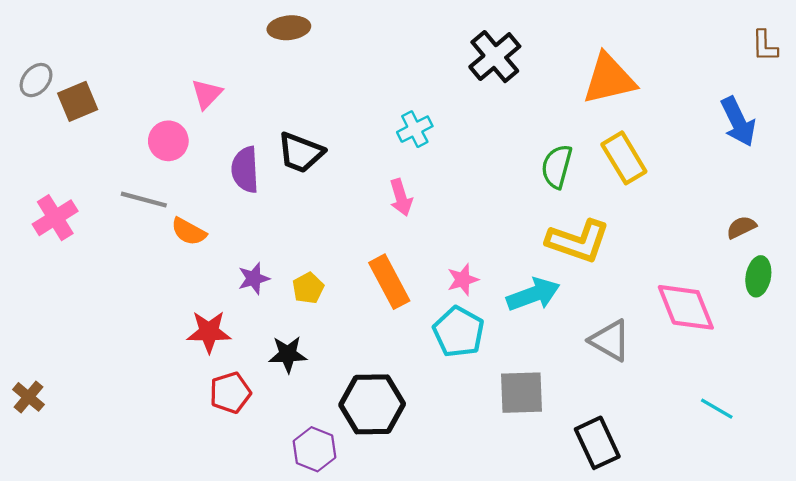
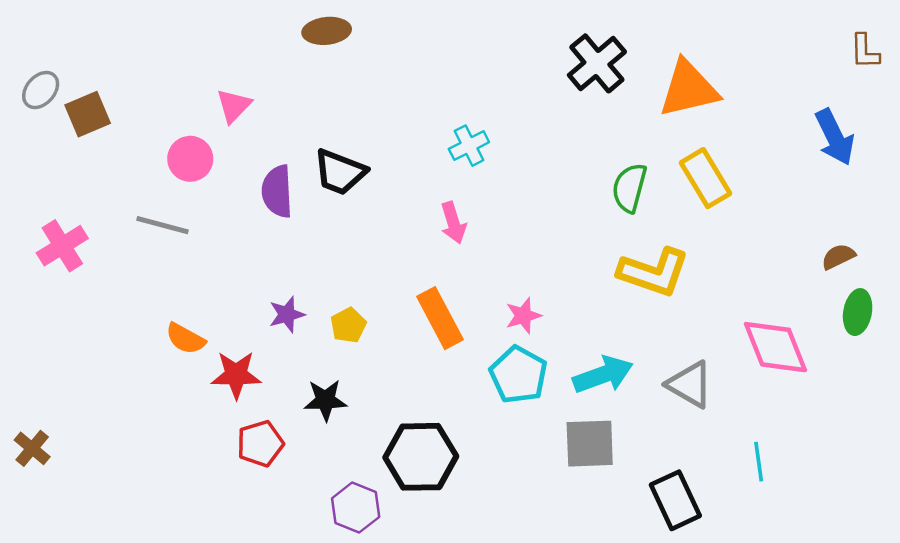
black cross: (495, 57) -> (597, 63), moved
orange semicircle: (189, 232) -> (185, 339), moved
cyan arrow: (533, 294) -> (603, 375), moved
cyan line: (717, 409) -> (759, 462), moved, turned 52

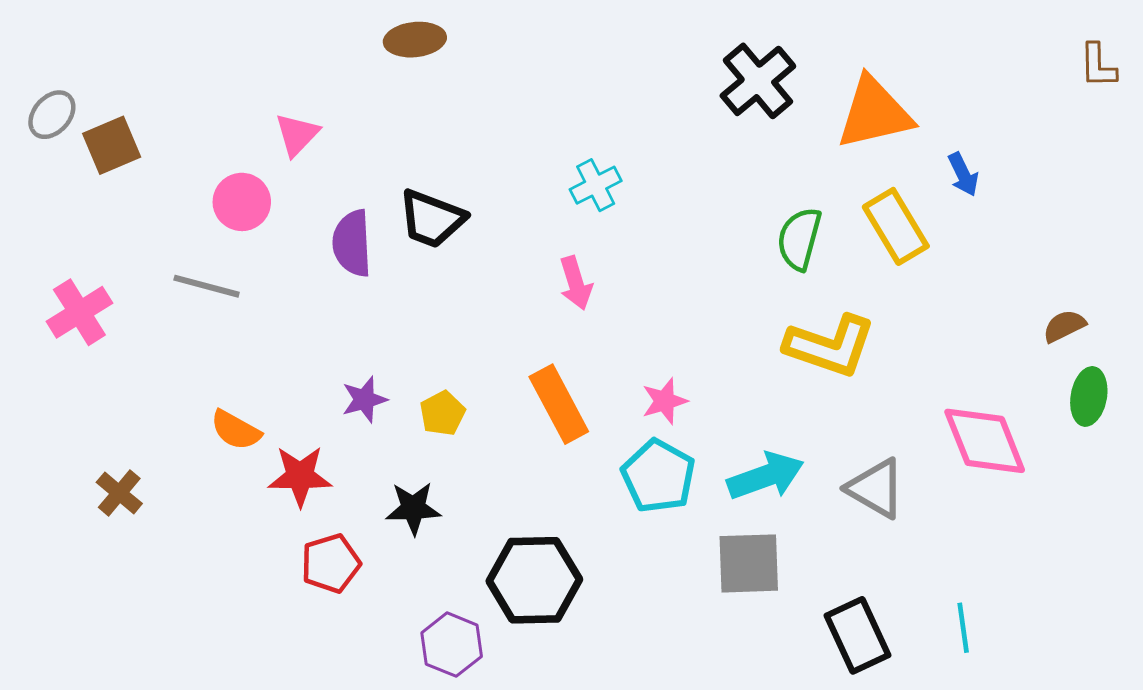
blue arrow: (835, 137) -> (963, 174), moved, size x0.6
brown cross: (32, 448) -> (119, 493), moved
cyan line: (759, 462) -> (963, 628), moved

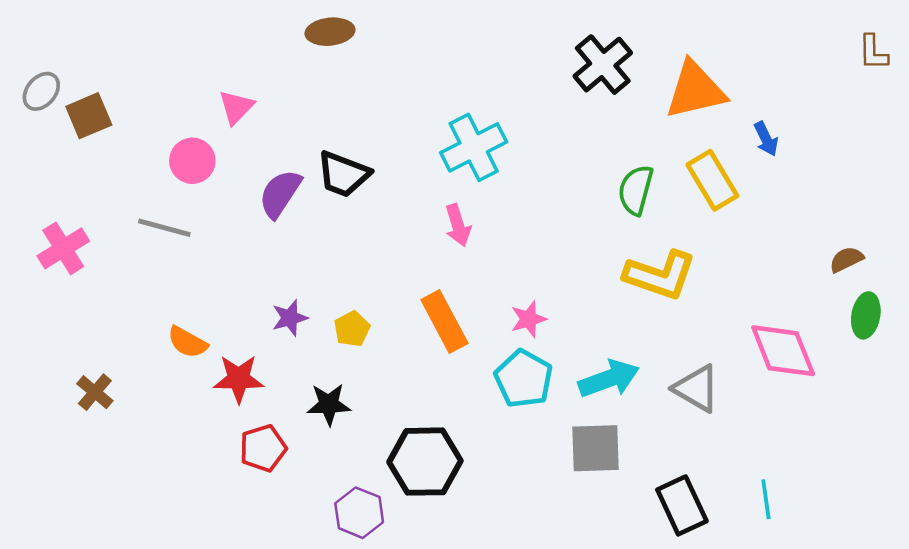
cyan cross: (596, 185) -> (474, 147), size x1.6
purple semicircle: (352, 243) -> (280, 194), turned 36

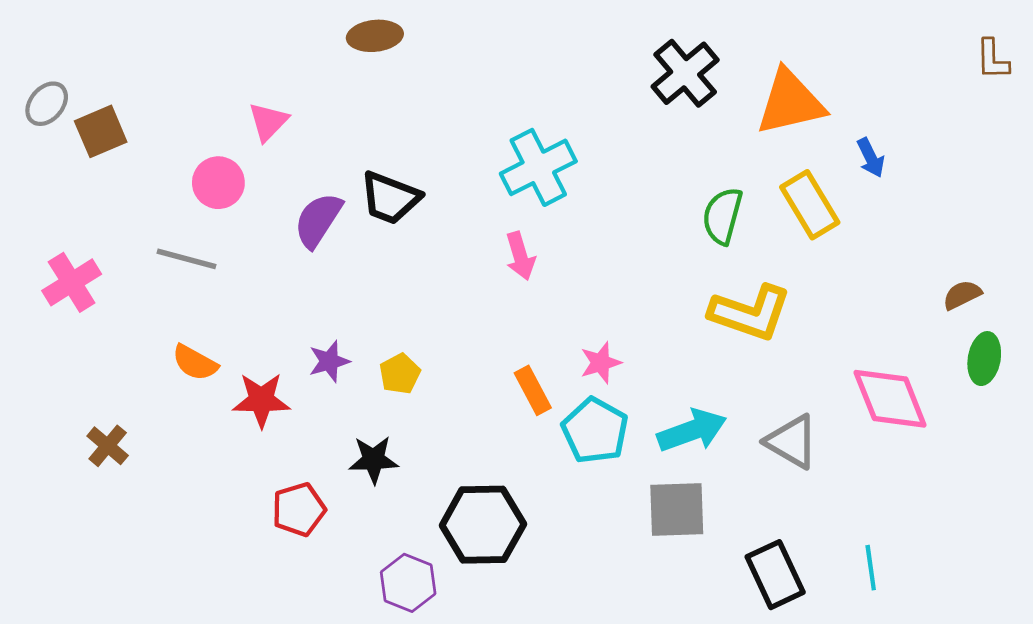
orange rectangle: (444, 322) -> (533, 390), moved, size x0.7
orange semicircle: (187, 342) -> (195, 363), moved
red star: (239, 379) -> (261, 400), moved

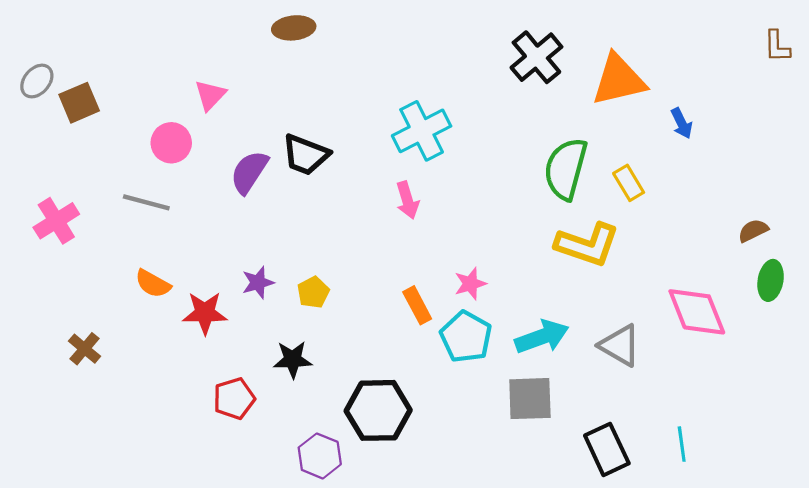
yellow rectangle: (810, 205) -> (629, 183), moved, size x0.7
green semicircle: (722, 216) -> (566, 169), size x1.4

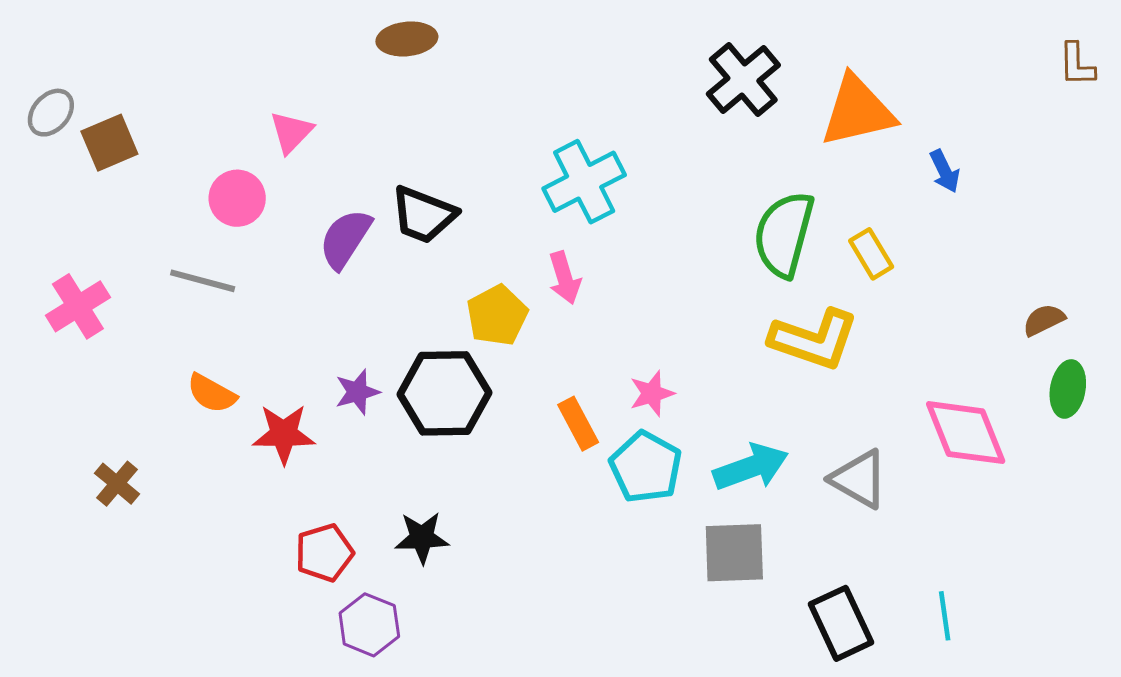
yellow pentagon: (313, 292) -> (497, 315), moved, size x1.4
black star: (293, 360) -> (422, 538), moved
black hexagon: (378, 410) -> (444, 393), moved
purple hexagon: (320, 456) -> (369, 625), moved

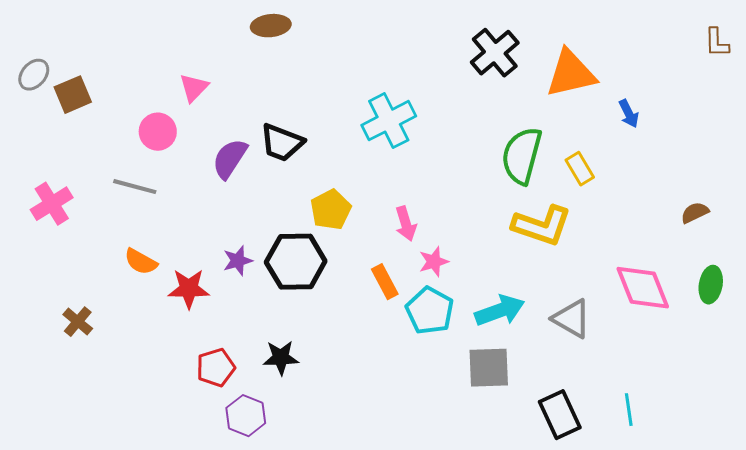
pink arrow: (565, 278) -> (406, 224), moved
green ellipse: (1068, 389) -> (711, 285), moved

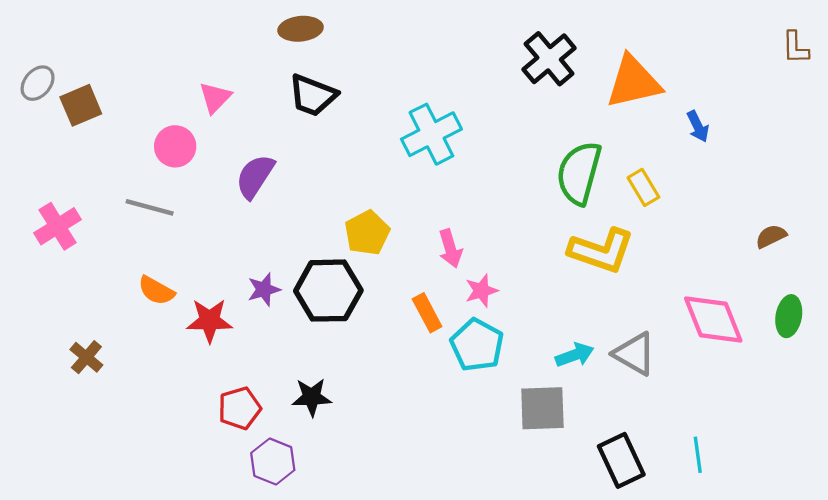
black trapezoid: (282, 143) -> (313, 95), moved
cyan arrow: (500, 311) -> (575, 355), moved, size x0.7

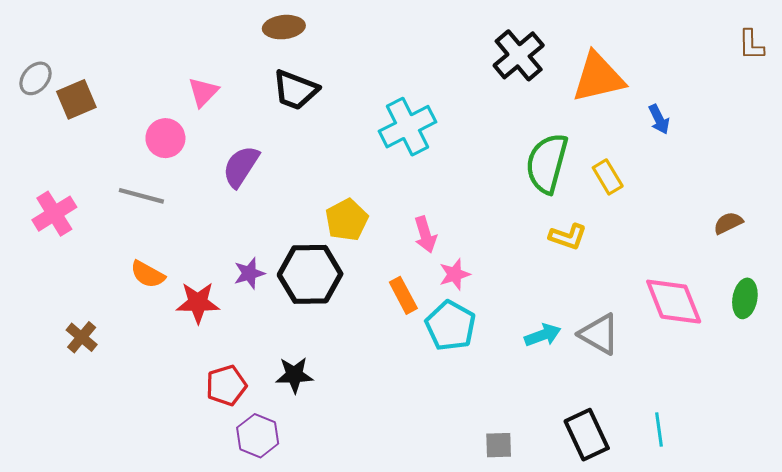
yellow L-shape: (601, 251) -> (568, 237), size x0.6
gray square: (542, 408) -> (499, 445), moved, size x0.6

